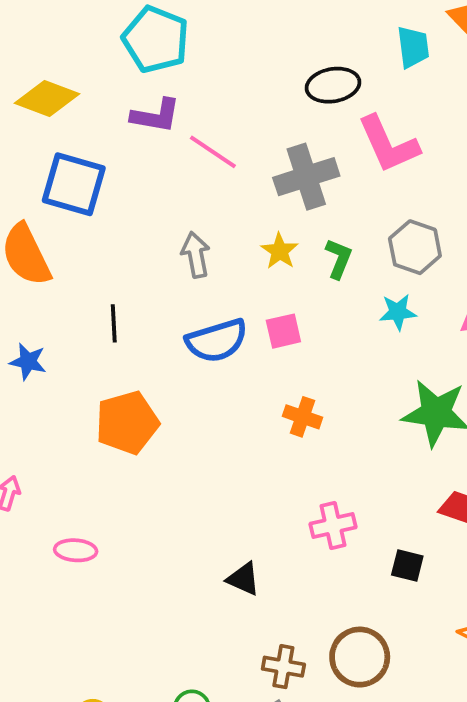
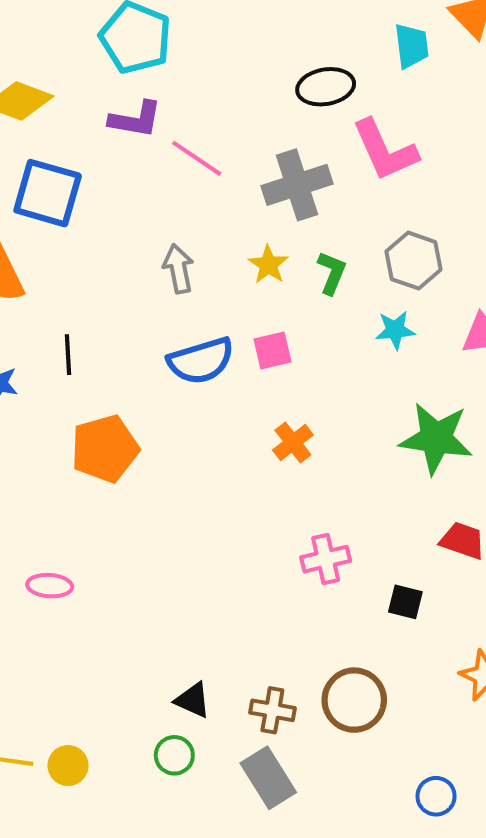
black line: (114, 323) -> (68, 355), moved
orange cross: (302, 417) -> (293, 442), turned 33
black triangle: (243, 579) -> (193, 700), moved

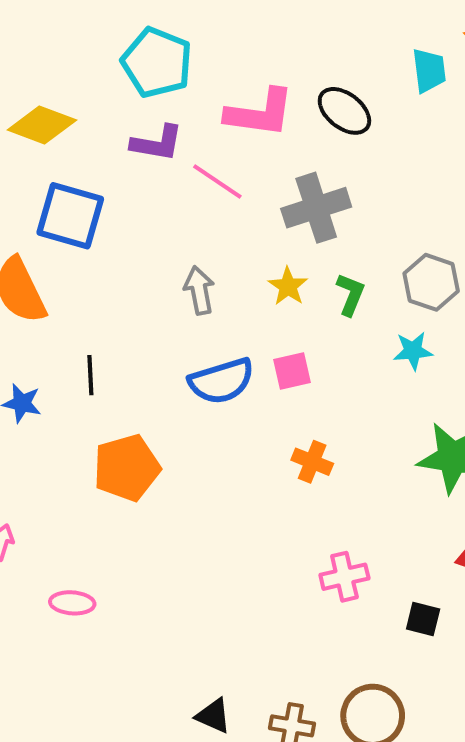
black ellipse: (326, 87) -> (344, 111), turned 48
pink L-shape: (385, 150) -> (260, 113), moved, turned -58
orange cross: (293, 442) -> (312, 462), turned -30

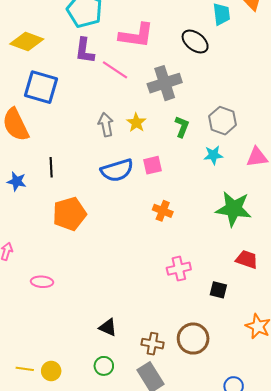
black ellipse: (344, 111) -> (195, 42), moved
purple L-shape: (157, 143) -> (85, 51), turned 88
yellow star: (288, 286) -> (136, 123), moved
black triangle: (213, 716) -> (108, 327), moved

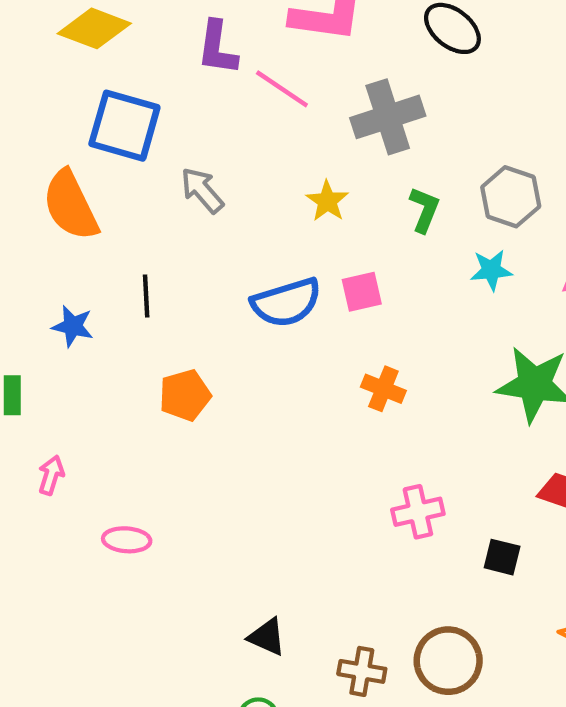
gray arrow: (106, 125) -> (202, 190), moved, turned -30
orange pentagon: (69, 214) -> (185, 395), size x0.7

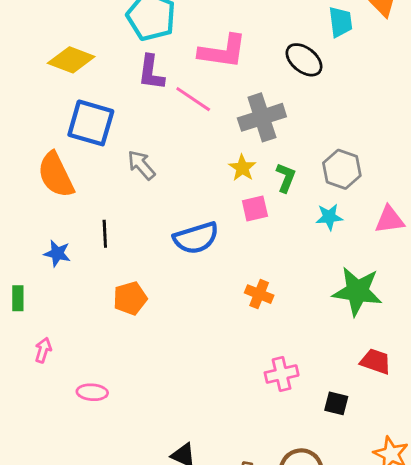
yellow star: (327, 201) -> (242, 168), moved
pink square: (362, 292) -> (255, 209), moved

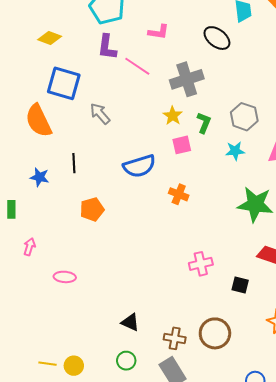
pink L-shape: (223, 51) -> (158, 32), size x0.6
yellow diamond: (71, 60) -> (50, 38), size x0.7
orange cross: (259, 294) -> (179, 194), moved

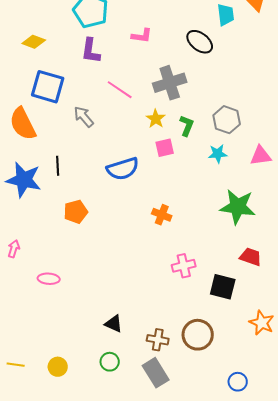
pink line: (137, 66) -> (120, 90), moved
blue star: (40, 177) -> (24, 180), size x1.8
orange cross: (179, 194) -> (162, 215), moved
black square: (240, 285) -> (223, 287), size x1.5
yellow line: (48, 364) -> (16, 365), moved

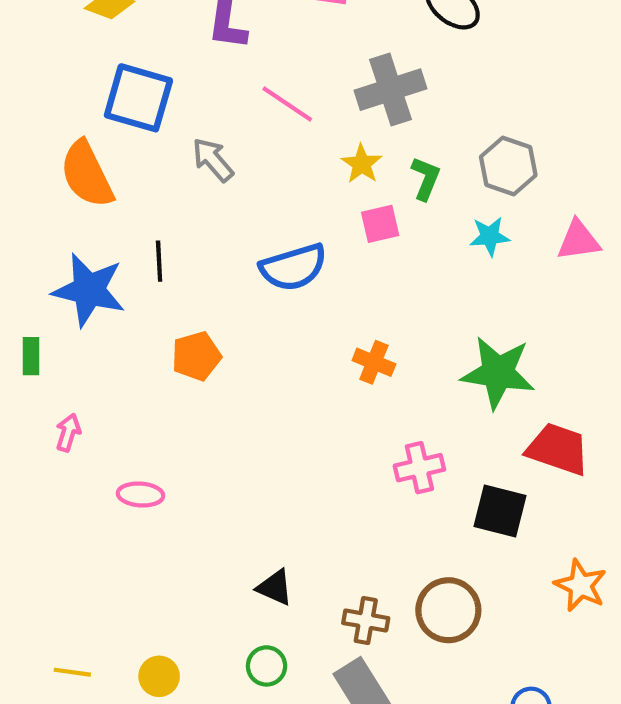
green star: (238, 207) -> (498, 373), moved
red trapezoid: (251, 257) -> (558, 449), size x1.4

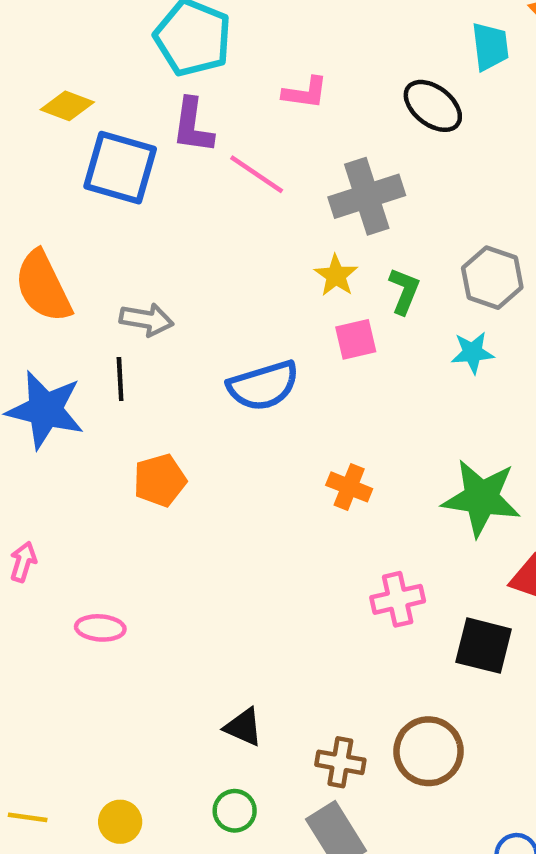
blue square: (138, 98) -> (120, 168), moved
pink line: (287, 104) -> (257, 174), moved
gray arrow: (213, 160) -> (147, 320), moved, turned 141

